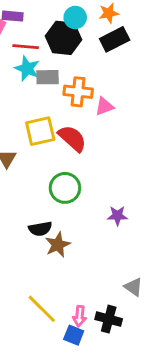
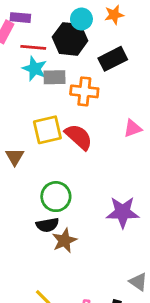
black rectangle: (115, 39) -> (113, 59), moved
pink triangle: (104, 106) -> (133, 128), moved
green circle: (65, 188) -> (56, 197), moved
purple star: (117, 216) -> (123, 212), size x1.6

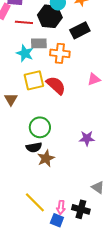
cyan star: (35, 69) -> (25, 53), moved
purple star: (123, 212) -> (87, 138), size x0.7

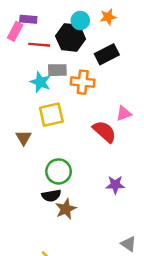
red semicircle: (56, 85) -> (104, 132), moved

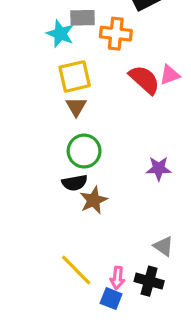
red semicircle: (104, 132) -> (144, 80), moved
brown triangle: (24, 138) -> (76, 107), moved
gray triangle: (129, 244) -> (163, 246), moved

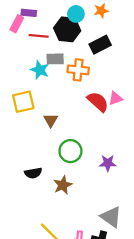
yellow square: (75, 76) -> (23, 102), moved
green circle: (84, 151) -> (70, 151), moved
black semicircle: (75, 183) -> (33, 173), moved
gray triangle: (163, 246) -> (111, 217), size x1.5

